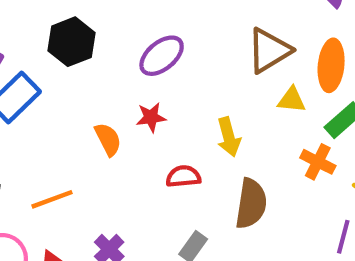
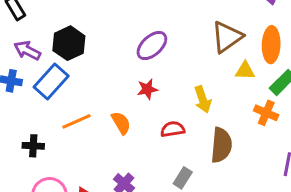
black hexagon: (72, 42) -> (69, 43), moved
orange semicircle: (108, 139) -> (121, 123), moved
orange line: (52, 199) -> (76, 121), moved

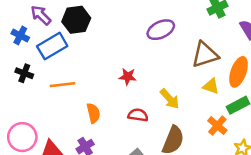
purple ellipse: (152, 46) -> (161, 30), moved
yellow arrow: (203, 99) -> (170, 99), turned -40
orange semicircle: (121, 123) -> (93, 113), moved
black cross: (33, 146) -> (24, 73), moved

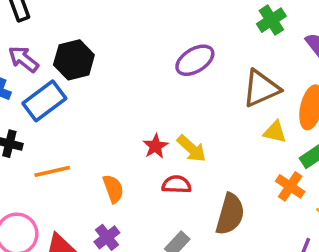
red star: (128, 77) -> (155, 146), moved, turned -30
orange line: (63, 85) -> (52, 171), moved
yellow arrow: (170, 99) -> (192, 149), moved

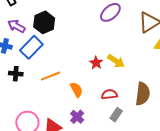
orange line: (52, 171) -> (50, 76), moved
red semicircle: (176, 184) -> (109, 94), moved

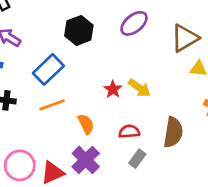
black hexagon: (44, 22) -> (79, 30), moved
blue rectangle: (31, 47) -> (48, 69), moved
purple cross: (77, 117) -> (86, 160), size x1.5

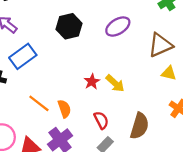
blue rectangle: (48, 69) -> (23, 56), moved
orange line: (52, 105) -> (39, 103), moved, turned 50
red semicircle: (129, 131) -> (101, 120), turned 60

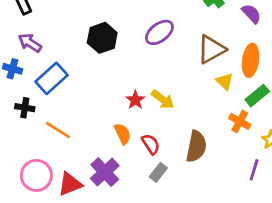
yellow triangle: (169, 73) -> (225, 81), turned 35
orange line: (39, 103) -> (58, 130), moved
orange semicircle: (64, 109) -> (123, 134), moved

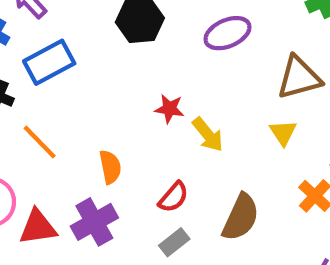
yellow triangle: (225, 81) -> (283, 133), moved
red star: (135, 100) -> (170, 109), moved, turned 30
orange semicircle: (123, 134) -> (110, 167), moved
red semicircle: (151, 144) -> (173, 197), turned 60

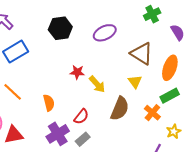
brown triangle: (299, 78) -> (142, 54), turned 50
brown semicircle: (241, 217) -> (120, 109), moved
purple cross: (94, 222) -> (58, 134), moved

